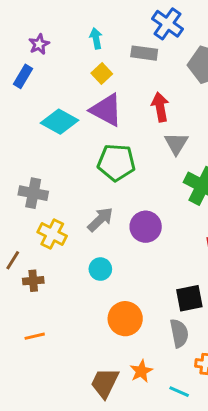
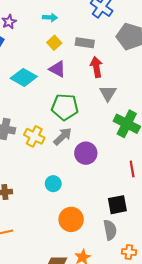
cyan arrow: (96, 38) -> (50, 18), turned 104
gray rectangle: (144, 53) -> (85, 43), moved
purple triangle: (106, 110) -> (57, 69), size x0.7
gray arrow: (100, 219) -> (63, 136), moved
yellow cross: (52, 234) -> (34, 136), moved

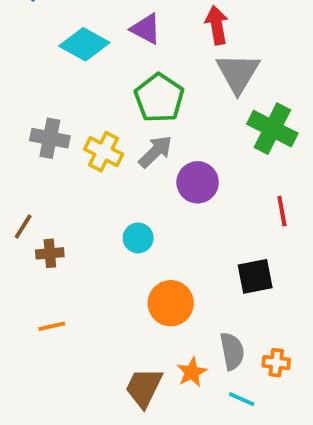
gray triangle: (108, 93) -> (238, 73), size x1.4
green pentagon: (65, 107) -> (159, 98), turned 30
gray semicircle: (110, 230) -> (232, 351), moved

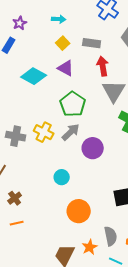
gray cross: (50, 138) -> (16, 136), moved
brown cross: (50, 253) -> (15, 198), moved, turned -32

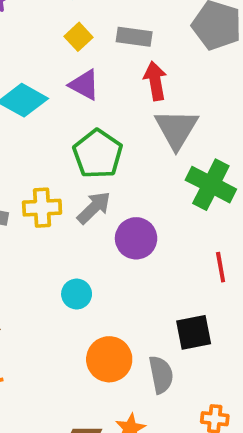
yellow cross: (44, 132) -> (42, 208), turned -30
gray semicircle: (111, 236) -> (161, 375), moved

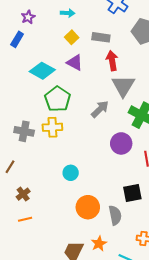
green pentagon: (98, 154) -> (57, 99), moved
gray arrow: (94, 208) -> (100, 109), moved
purple circle: (136, 238) -> (121, 143), moved

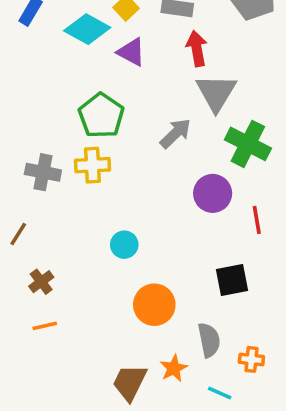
cyan diamond: (42, 71) -> (87, 29), moved
gray semicircle: (115, 215) -> (209, 340), moved

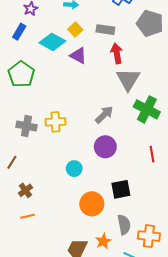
green pentagon: (101, 116) -> (21, 74), moved
gray arrow: (175, 133) -> (104, 115), moved
purple circle: (213, 193) -> (105, 147), moved
black square: (232, 280) -> (121, 189), moved
orange cross: (251, 359) -> (149, 236), size x1.5

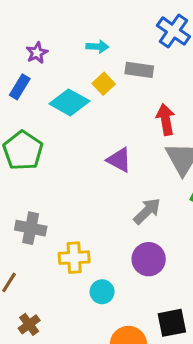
gray rectangle: (105, 30) -> (139, 70), moved
purple triangle: (78, 55) -> (119, 160), moved
yellow cross: (56, 122) -> (74, 258), moved

